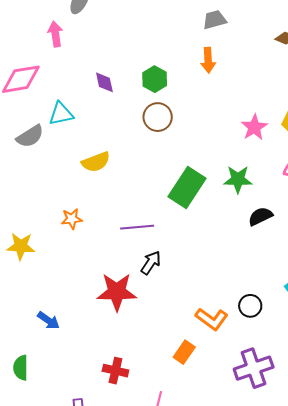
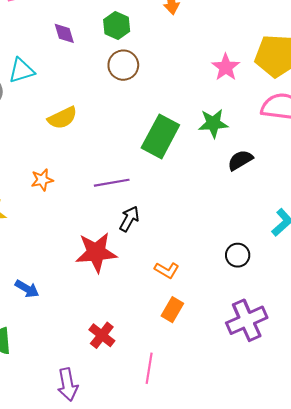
orange L-shape: (212, 319) -> (167, 270), moved, size x0.7
red cross: (115, 371) -> (102, 335), turned 30

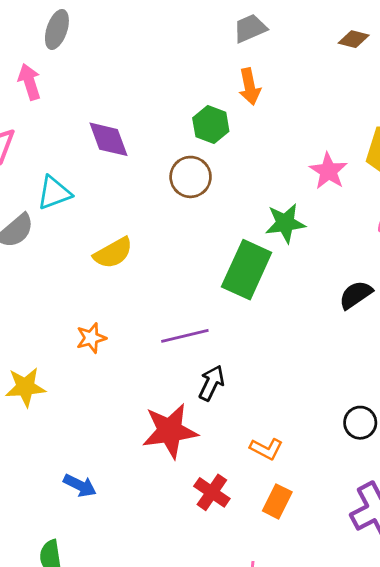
green hexagon: (117, 26) -> (211, 125), moved
purple diamond: (64, 33) -> (108, 139), size x1.4
green star: (213, 123) -> (285, 223), moved
red cross: (102, 335) -> (212, 492), moved

